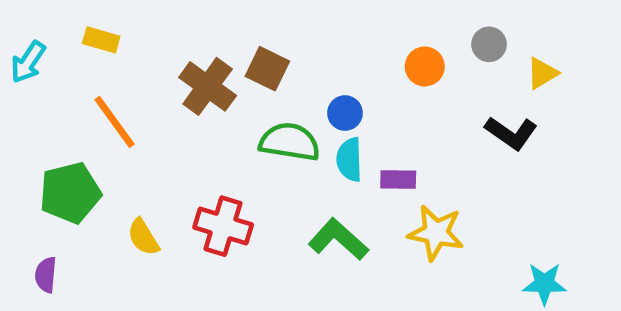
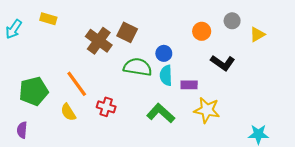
orange line: (115, 122) -> (77, 84), moved
black L-shape: (511, 133) -> (223, 63), moved
red cross: (223, 226) -> (106, 107), size x0.7

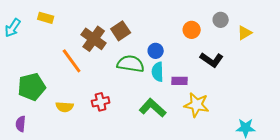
brown square: (127, 32) -> (121, 31), turned 30
orange line: (77, 84) -> (72, 61), moved
red cross: (106, 107) -> (101, 102), turned -30
yellow semicircle: (68, 112) -> (65, 107), turned -54

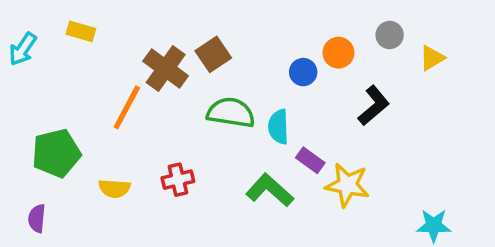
blue circle: (156, 51) -> (303, 72), moved
black L-shape: (212, 60) -> (374, 106), turned -75
orange line: (72, 61) -> (127, 107), turned 64
purple rectangle: (180, 81) -> (310, 160), moved, turned 35

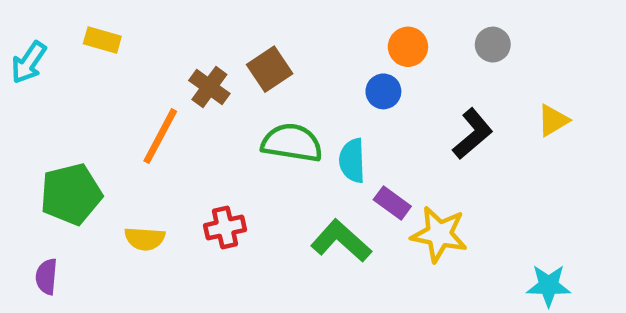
orange circle: (338, 53) -> (408, 47), moved
yellow triangle: (432, 58) -> (553, 120), moved
brown cross: (166, 69) -> (209, 87), size x0.7

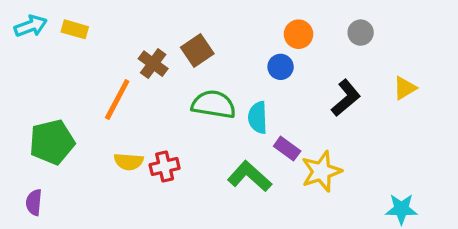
cyan arrow: (29, 62) -> (31, 26), moved, turned -144
yellow star: (439, 234) -> (321, 171), turned -30
yellow semicircle: (145, 239) -> (129, 162), moved

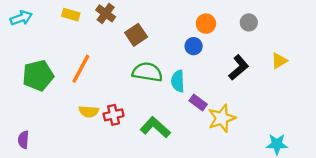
yellow rectangle: (75, 29) -> (71, 15), moved
brown cross: (153, 64) -> (106, 13), moved
green pentagon: (52, 142) -> (38, 75), moved
green L-shape: (250, 176) -> (155, 127), moved

